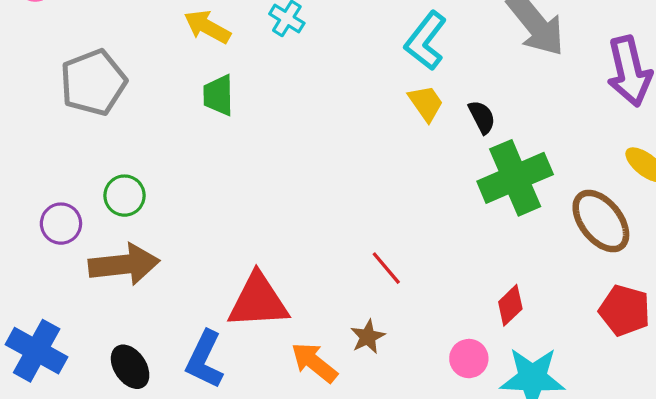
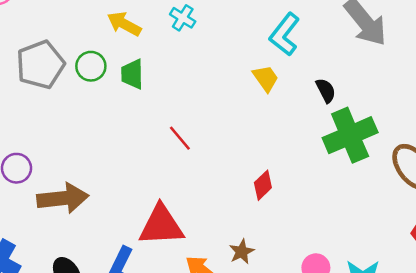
yellow trapezoid: (426, 103) -> (266, 78), moved
green circle: (124, 196) -> (91, 66), moved
red line: (386, 268) -> (180, 138), moved
red diamond: (510, 305) -> (263, 185), moved

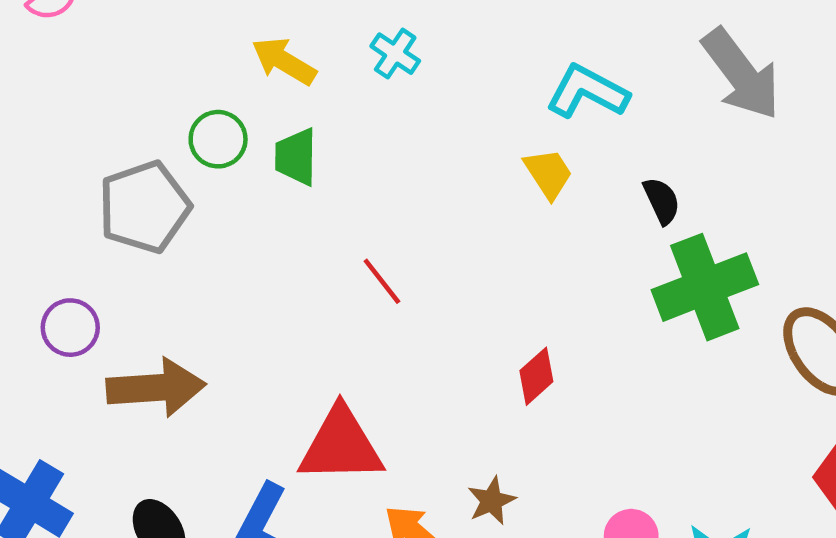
cyan L-shape: (285, 34) -> (587, 92), turned 78
gray pentagon: (40, 65) -> (144, 207), moved

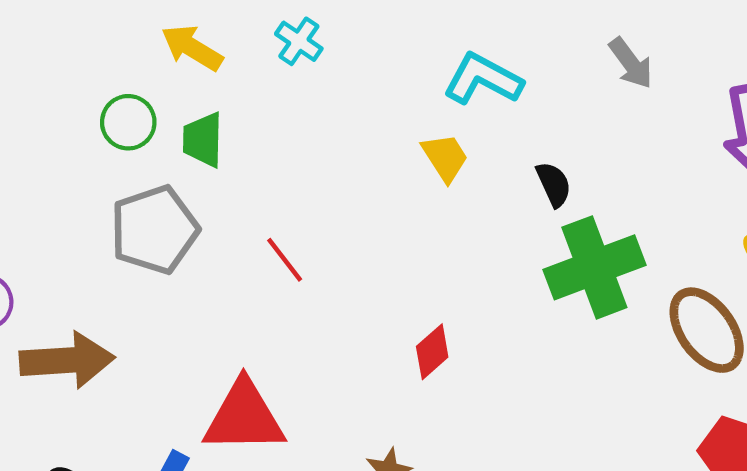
gray arrow: (741, 74) -> (631, 63), size x0.6
gray pentagon: (144, 207) -> (154, 230), moved

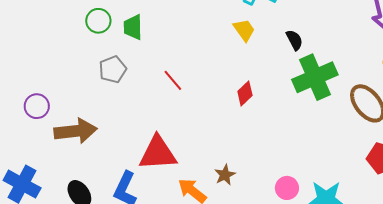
gray pentagon: (154, 230) -> (113, 69), size x0.7
red diamond: (432, 352) -> (245, 93), moved

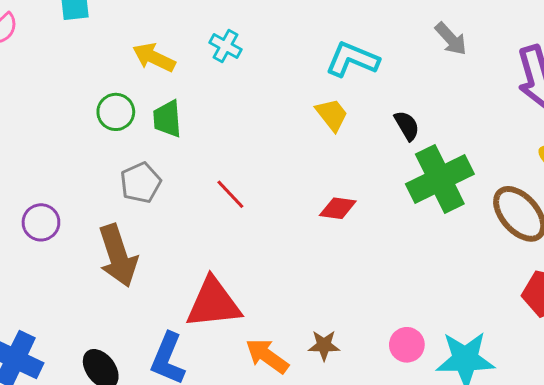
red diamond: (245, 93) -> (338, 208), turned 55
purple circle: (37, 106) -> (41, 222), moved
brown arrow: (76, 131) -> (118, 256), moved, turned 81
brown star: (225, 175) -> (324, 345), moved, turned 30

